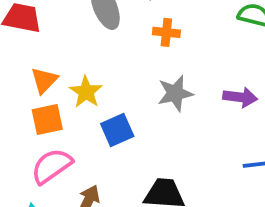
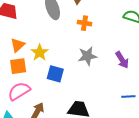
purple arrow: (240, 97) -> (122, 60), turned 48
blue square: (117, 130) -> (55, 74), turned 36

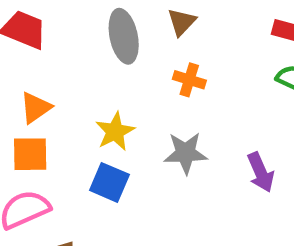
yellow star: (40, 53) -> (115, 132), moved

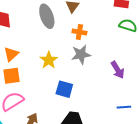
gray star: (186, 153) -> (81, 54), moved
blue square: (109, 182) -> (64, 89), moved

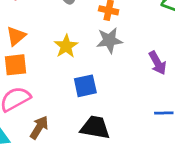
blue square: (64, 89) -> (85, 86), turned -30

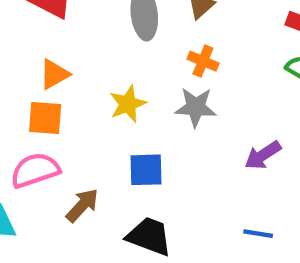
purple arrow: (157, 63) -> (263, 155), turned 75
brown arrow: (39, 127) -> (82, 205), moved

